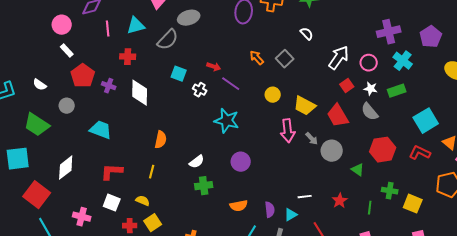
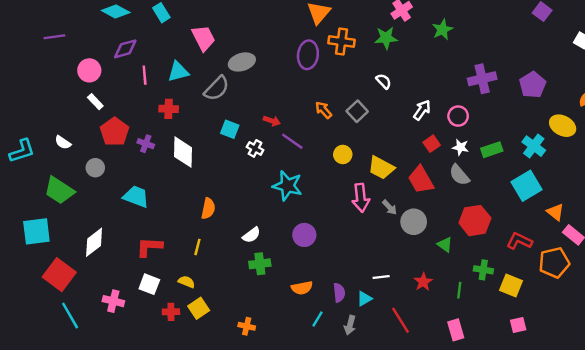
white arrow: (339, 58) -> (422, 110), size x0.7
cyan cross: (403, 61) -> (534, 146), moved
red L-shape: (420, 153) -> (519, 241), moved

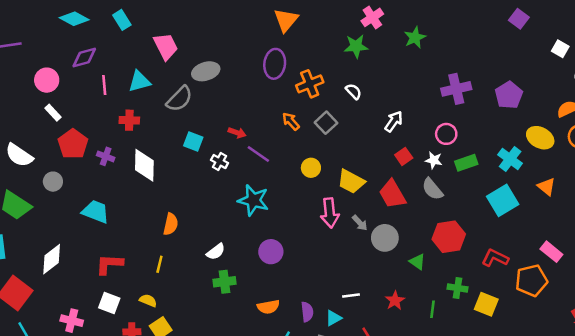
orange cross: (342, 42) -> (310, 84), moved, turned -30
pink circle: (458, 116) -> (446, 134), moved
white semicircle: (63, 142) -> (19, 155), size x1.6
orange triangle: (555, 212) -> (546, 187), moved

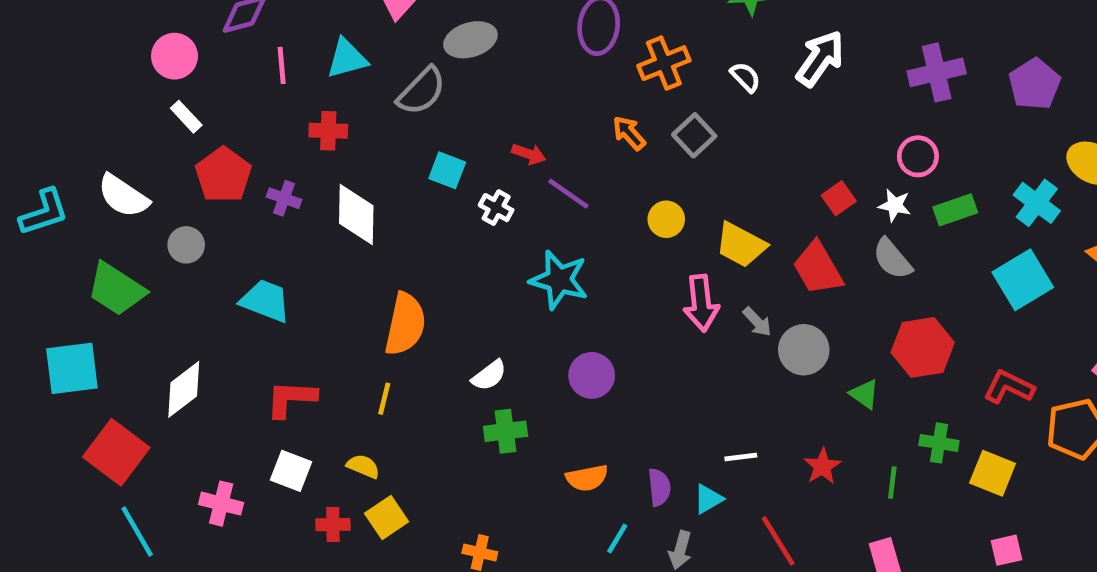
white arrow: (394, 121) -> (820, 58), moved, size x1.4
orange semicircle: (171, 224) -> (405, 324), size x1.5

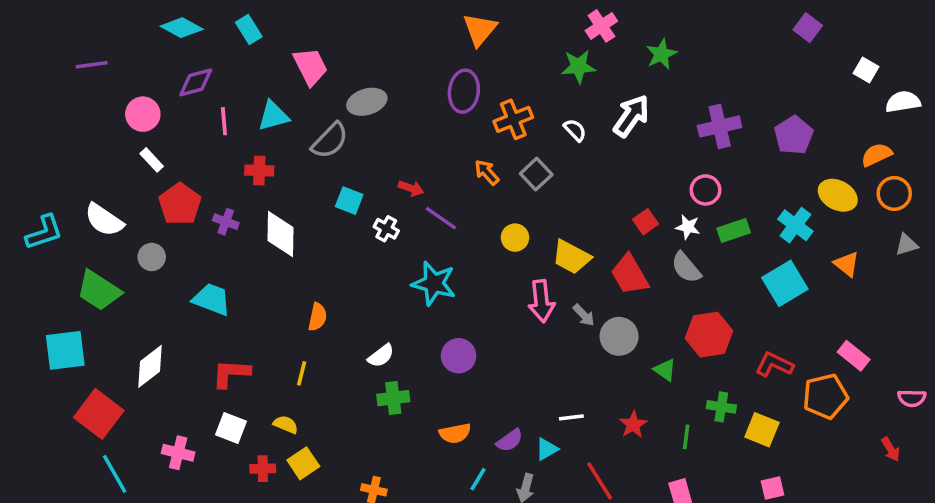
orange semicircle: (405, 324) -> (317, 317), size x0.6
purple semicircle: (659, 487) -> (510, 440), turned 60

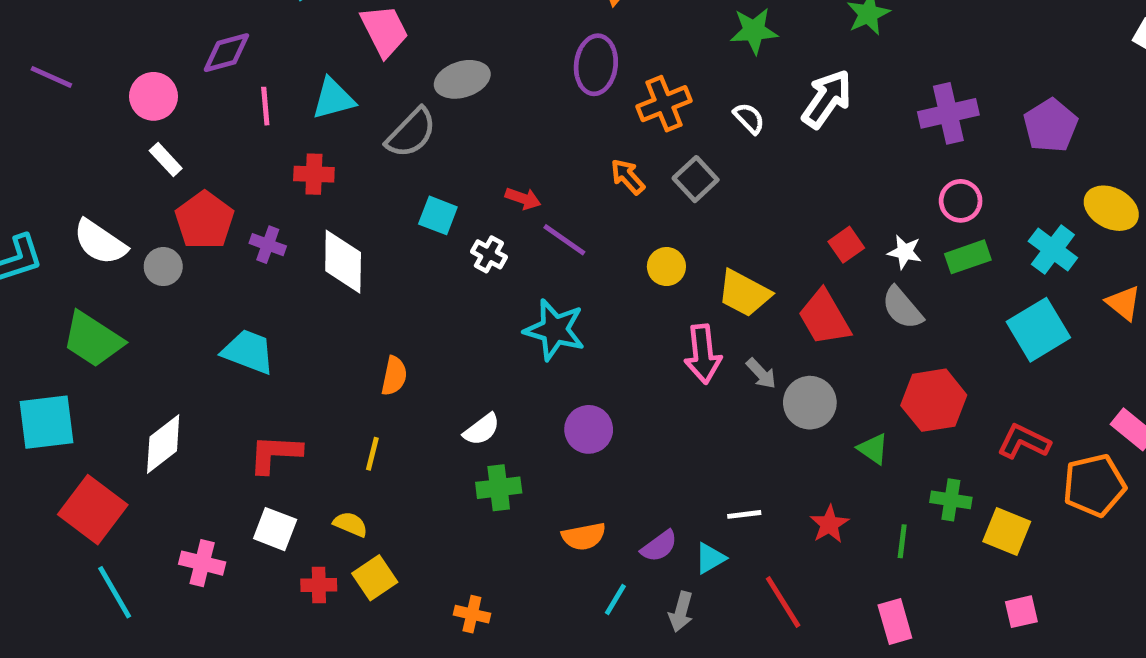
purple line: (92, 65) -> (51, 77), moved, turned 32
pink circle: (705, 190) -> (961, 201), moved
gray circle: (152, 257) -> (163, 267), moved

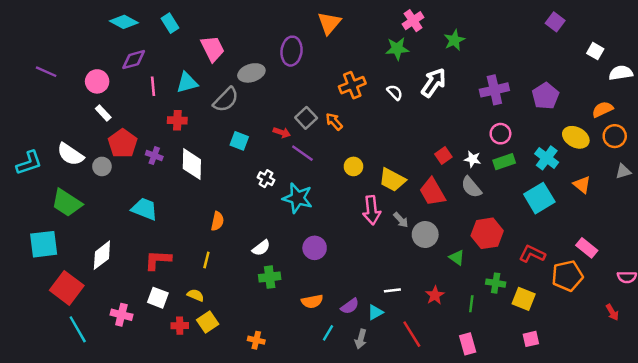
purple ellipse: (596, 65) -> (292, 51), moved
gray square: (696, 179) -> (306, 118), moved
white cross: (489, 254) -> (266, 179), moved

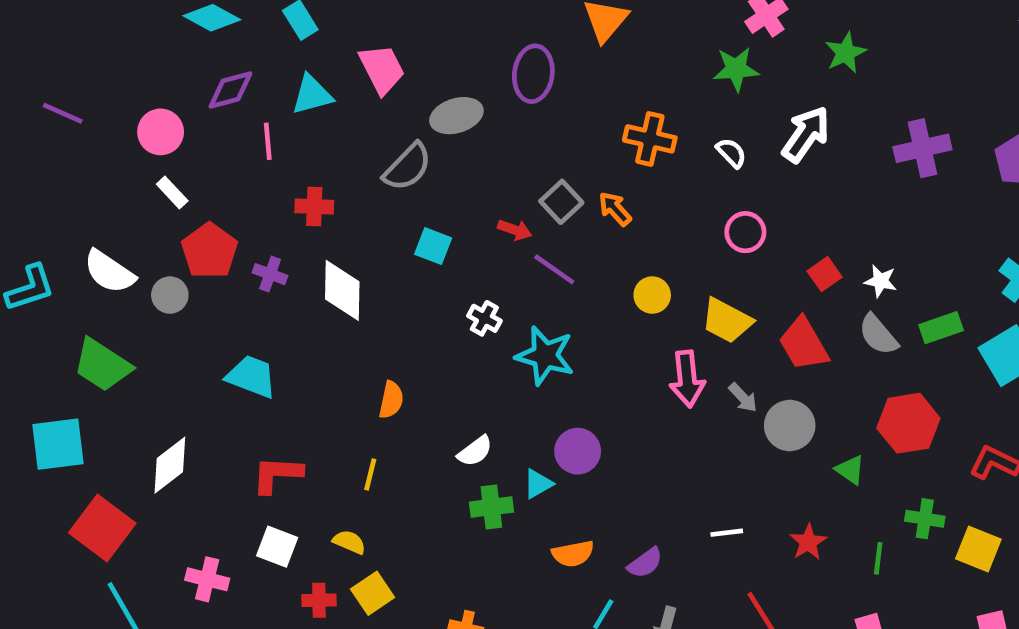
cyan triangle: (187, 83) -> (312, 95), moved
orange cross: (352, 85) -> (650, 139), turned 35
pink circle: (500, 134) -> (745, 232), moved
green rectangle: (504, 162) -> (941, 328), moved
cyan triangle: (375, 312) -> (538, 484), moved

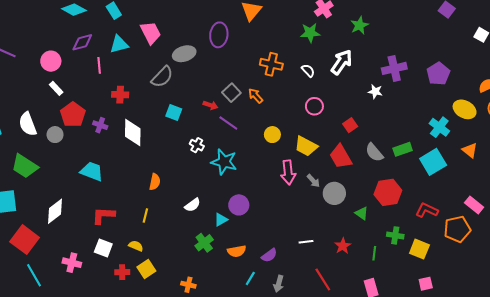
white semicircle: (109, 272) -> (28, 124), turned 35
white star: (881, 281) -> (375, 92), moved
green cross: (491, 507) -> (204, 243), moved, turned -30

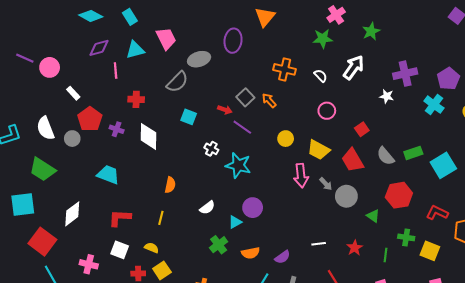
pink circle: (51, 61) -> (50, 67), moved
cyan cross: (439, 127) -> (434, 105), moved

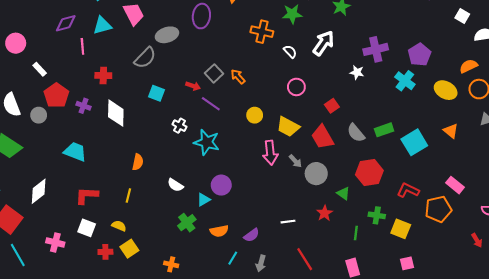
orange cross: (285, 69) -> (262, 32), moved
white semicircle: (207, 208) -> (175, 185), turned 70
red star: (355, 248) -> (325, 213), moved

